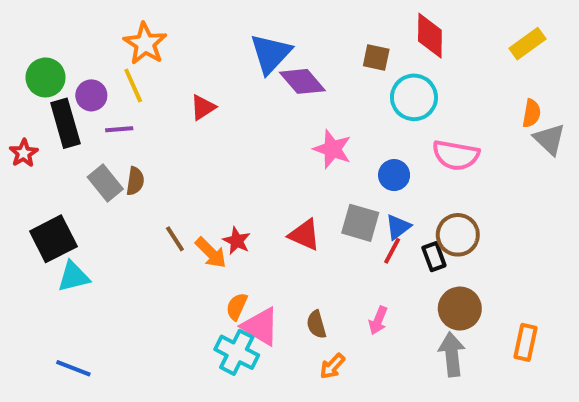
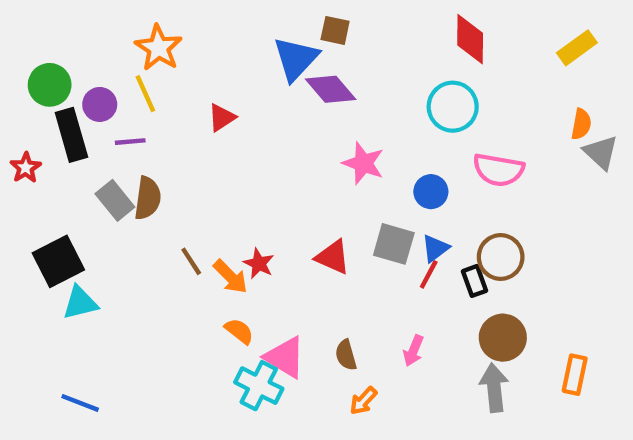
brown square: (376, 58) -> (335, 30), moved
brown semicircle: (135, 181) -> (148, 198), size x1.4
orange semicircle: (237, 307) -> (239, 331), moved, turned 104

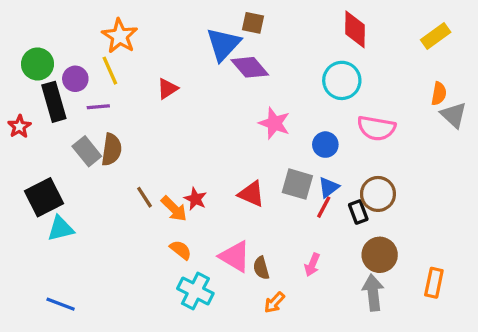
pink triangle: (285, 357) -> (235, 256), moved

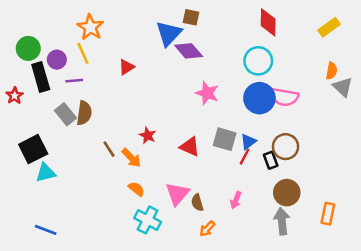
blue circle: (325, 145) -> (259, 98), moved, size x1.6
red star: (195, 199) -> (148, 135), moved
pink triangle: (235, 256) -> (177, 194), turned 40

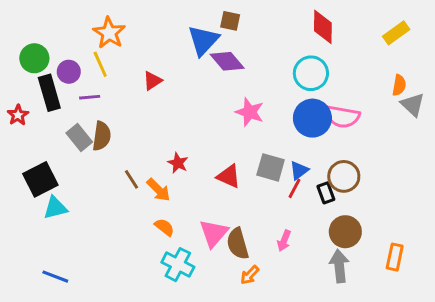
brown semicircle: (197, 203) -> (238, 244), size x1.5

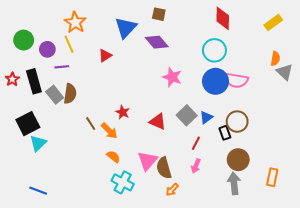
blue triangle: (203, 40) -> (126, 28), moved
black rectangle: (49, 93) -> (34, 81), moved
gray square: (271, 167) -> (187, 115), turned 30
red line: (294, 188) -> (196, 143), moved
cyan triangle: (55, 208) -> (38, 143), turned -30

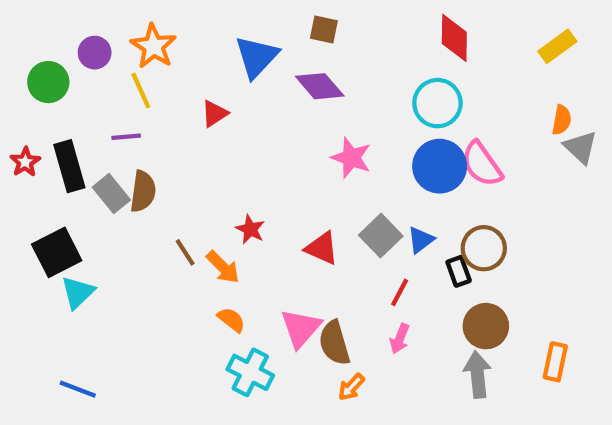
purple circle: (47, 49) -> (95, 53), moved
pink semicircle: (236, 80) -> (482, 164), turned 45

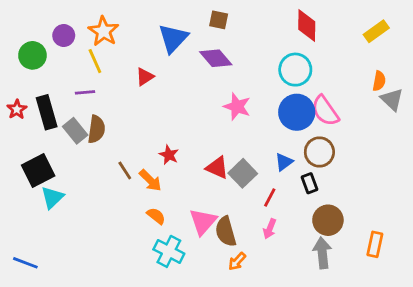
gray square: (381, 236) -> (243, 173), moved
brown circle: (484, 248) -> (319, 152), moved
blue line: (78, 389) -> (25, 263), moved

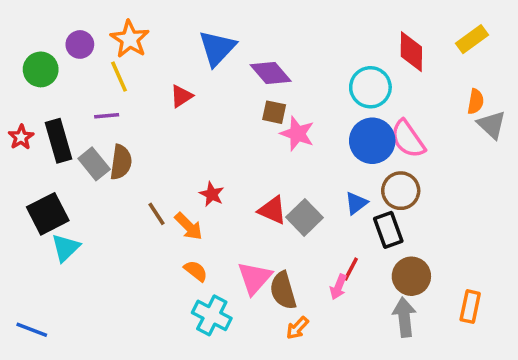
brown square: (219, 20) -> (274, 112), moved
red diamond: (307, 26) -> (411, 52), moved
black rectangle: (310, 183) -> (388, 230), size x1.4
red line: (270, 197) -> (351, 269), moved

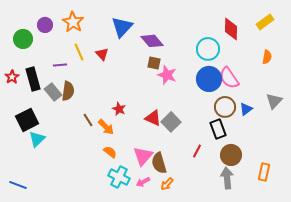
yellow line: (119, 77) -> (79, 52), moved
red triangle: (181, 96) -> (102, 54), turned -40
gray triangle: (492, 125) -> (274, 101), moved, turned 30
blue triangle: (356, 203) -> (246, 109), moved
pink arrow: (338, 287) -> (143, 182), moved, turned 40

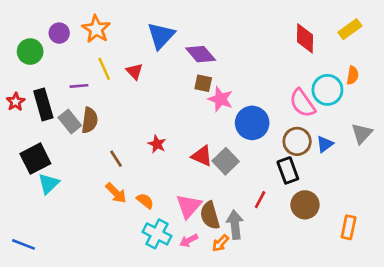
cyan circle: (208, 49) -> (327, 90), moved
blue circle: (209, 79) -> (252, 123), moved
orange arrow: (106, 127) -> (116, 193), moved
gray arrow: (227, 178) -> (235, 225), moved

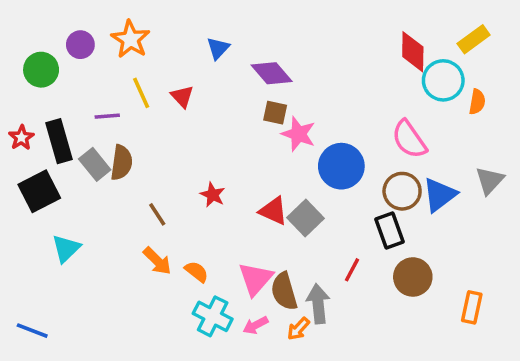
blue triangle: (161, 36) -> (218, 48), size x0.6
cyan circle: (327, 90) -> (443, 80), moved
blue triangle: (325, 144) -> (440, 195), size x1.5
black square: (35, 159) -> (39, 191), moved

